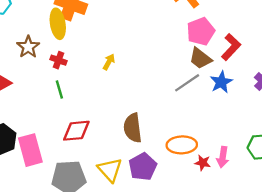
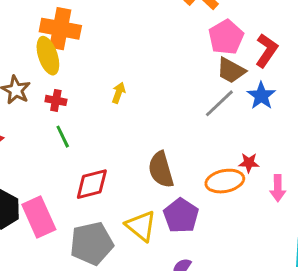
red star: (203, 163) -> (249, 163), moved

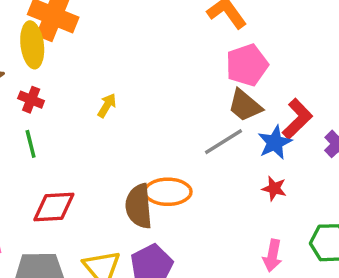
red L-shape: (267, 50) -> (297, 119), moved
red star: (249, 163) -> (274, 188), moved
orange ellipse: (225, 181) -> (168, 192), moved

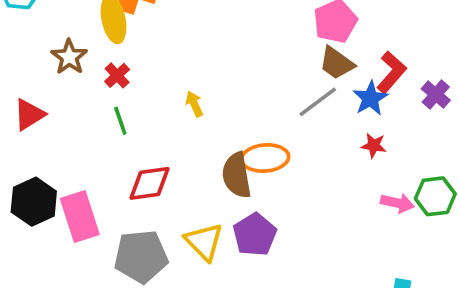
red cross: (31, 100) -> (117, 75), turned 30
yellow arrow: (107, 105) -> (194, 104), moved, turned -50
pink arrow: (272, 256) -> (397, 203), moved, turned -84

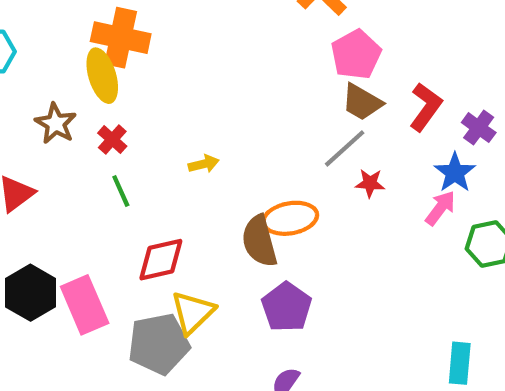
blue star: (370, 98) -> (455, 173), moved
yellow arrow: (194, 104) -> (204, 164), turned 105
red star: (374, 146) -> (370, 183), moved
pink arrow: (397, 203) -> (440, 208), moved, turned -60
yellow triangle: (204, 242) -> (193, 312), moved, turned 36

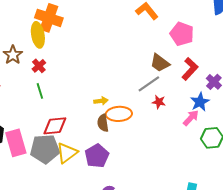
pink pentagon: (356, 55) -> (182, 34), moved, turned -30
yellow arrow: (204, 164) -> (101, 101), moved
brown semicircle: (259, 241) -> (103, 123), size x0.7
purple pentagon: (287, 307) -> (97, 156), moved
gray pentagon: (159, 344) -> (45, 149), moved

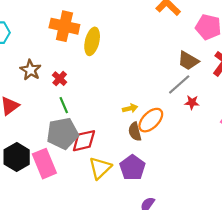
yellow ellipse: (38, 35) -> (92, 41), moved, turned 30
orange ellipse: (119, 114) -> (151, 120), turned -35
gray pentagon: (45, 149) -> (63, 133), moved

